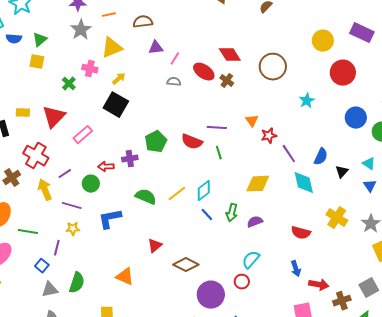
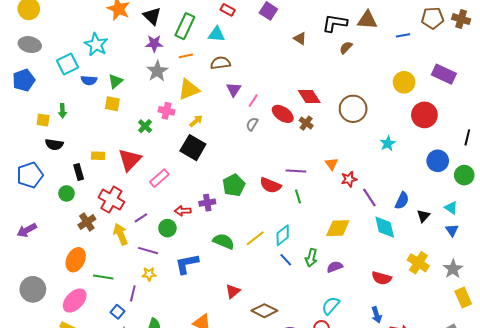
purple triangle: (156, 48) -> (234, 89), turned -49
gray semicircle: (174, 82) -> (252, 124), turned -64

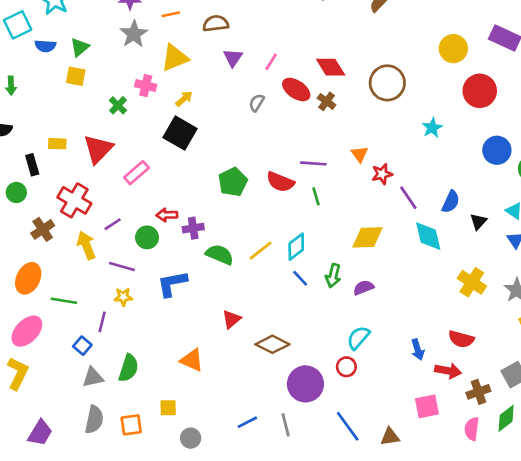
pink line: (253, 101) -> (271, 62), moved
purple cross: (207, 203) -> (193, 228), moved
red semicircle: (382, 278) -> (461, 339), moved

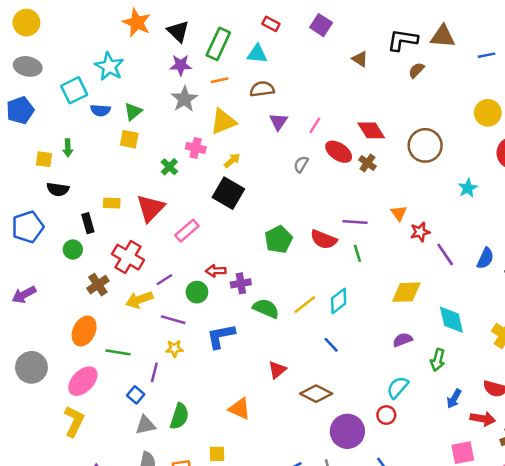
cyan diamond: (428, 236) -> (451, 320), moved
yellow arrow: (86, 245) -> (139, 300), turned -88
green arrow: (333, 276) -> (438, 360), moved
blue line: (300, 278) -> (331, 345), moved
blue arrow: (418, 350) -> (454, 399), turned 48

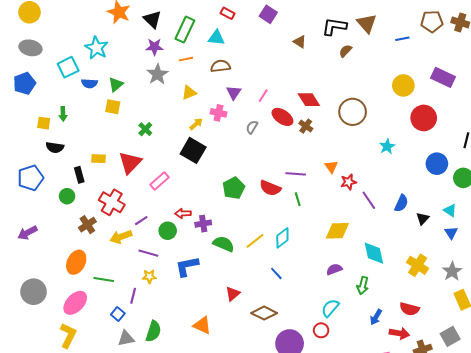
brown triangle: (443, 36) -> (367, 23), turned 45
yellow triangle: (223, 122) -> (189, 93), size x0.7
pink cross: (196, 148) -> (218, 113), moved

